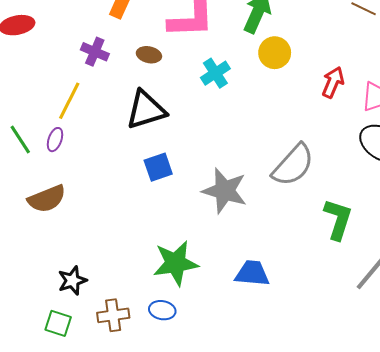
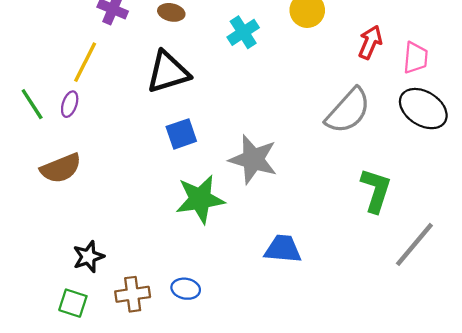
gray semicircle: (293, 165) -> (348, 111), moved
green star: (176, 263) -> (200, 199), moved

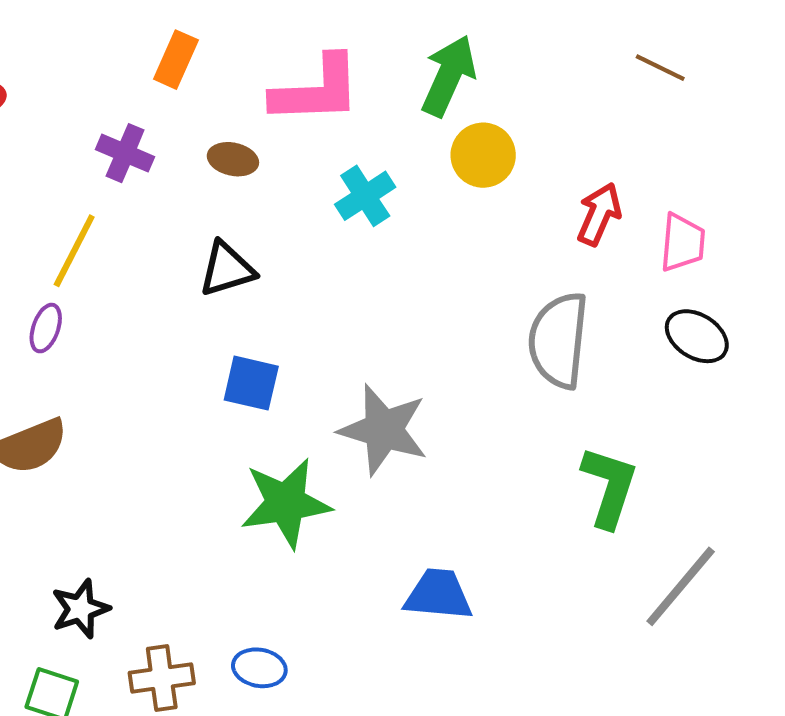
black triangle: (168, 72) -> (227, 269), size x0.7
black ellipse: (423, 109) -> (697, 336), size x0.7
gray semicircle: (348, 111) -> (558, 340), turned 144
blue square: (181, 134) -> (251, 383), turned 32

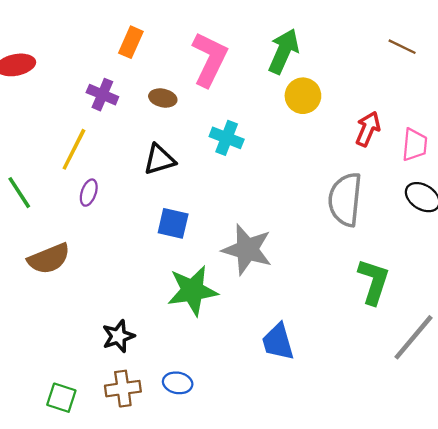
pink L-shape: (316, 90) -> (210, 59), turned -62
cyan cross: (365, 196) -> (227, 138), moved, turned -36
purple ellipse: (46, 328) -> (89, 193), moved
blue trapezoid: (438, 595) -> (278, 342), turned -111
black star: (80, 609) -> (118, 336), moved

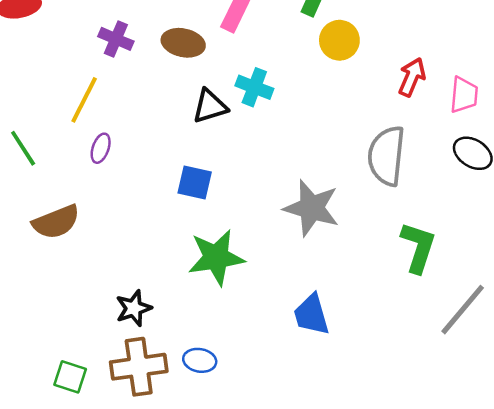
brown ellipse: (163, 98) -> (183, 43), size x1.4
black triangle: (159, 160) -> (210, 106), moved
gray star: (247, 250) -> (311, 208), moved
brown cross: (123, 389) -> (139, 367), size x1.4

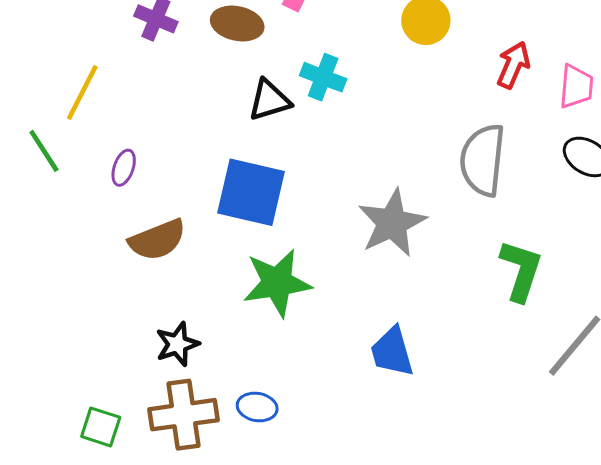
yellow line: (84, 100) -> (82, 93), moved
purple ellipse: (101, 148) -> (124, 168), moved
blue square: (195, 182) -> (251, 192), size x1.6
gray star: (311, 208) -> (392, 223), turned 30
brown semicircle: (56, 222) -> (157, 240), moved

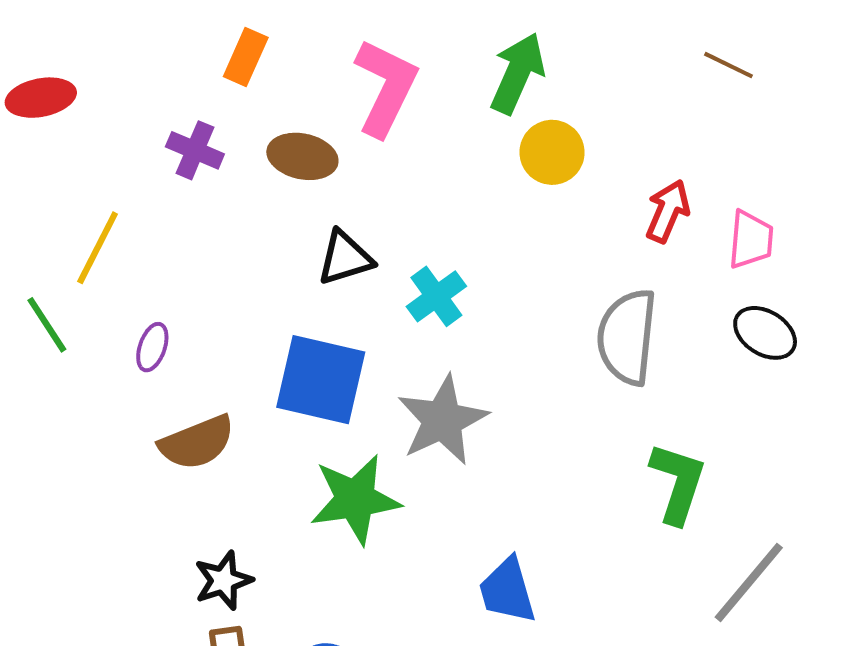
cyan cross: (323, 77) -> (436, 296), moved, turned 33
gray star: (392, 223) -> (442, 420), moved

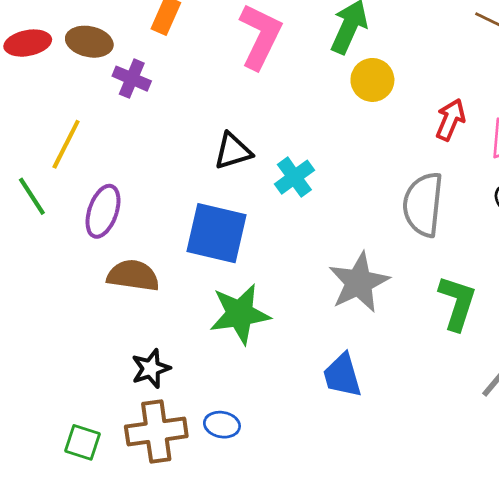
brown ellipse: (302, 156) -> (89, 42), moved
purple ellipse: (152, 347) -> (103, 211), size x1.6
gray star: (442, 420) -> (359, 282), moved
brown semicircle: (197, 442) -> (133, 276), turned -150

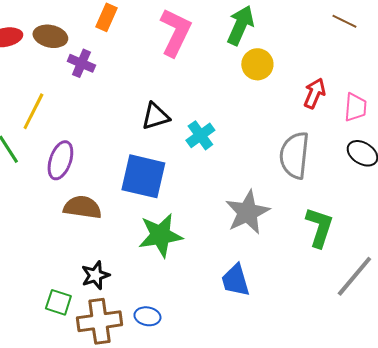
green square: (82, 442) -> (58, 302), moved

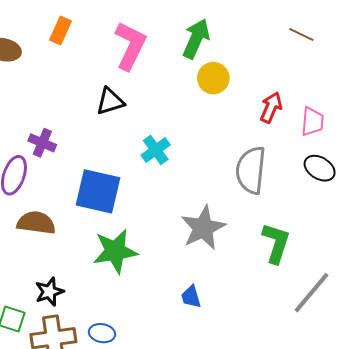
purple cross: (81, 63) -> (42, 143), moved
black triangle: (155, 116) -> (110, 101), moved
blue trapezoid: (235, 280) -> (191, 297), size x0.7

